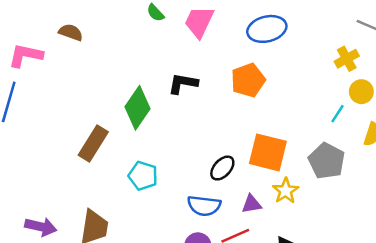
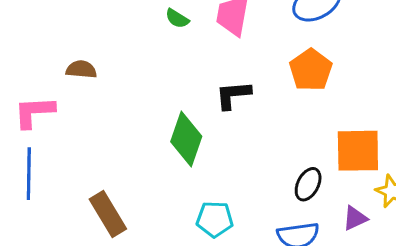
brown rectangle: (93, 143) -> (108, 214), moved, turned -48

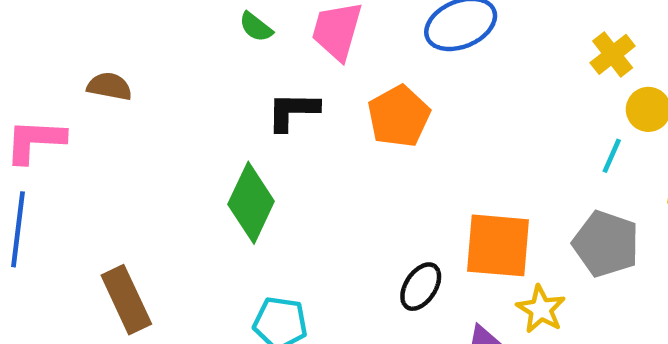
orange pentagon: (311, 70) -> (399, 116), moved
black L-shape: (233, 95) -> (293, 111), moved

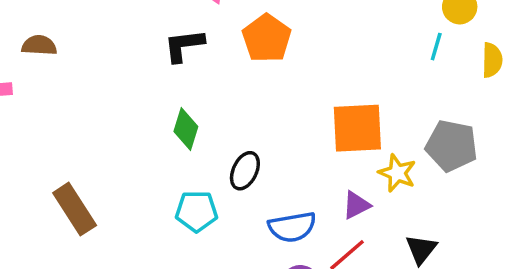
green diamond: (251, 203) -> (186, 129), moved, size x0.7
gray pentagon: (606, 244) -> (452, 146), moved
black ellipse: (421, 287) -> (245, 171), moved

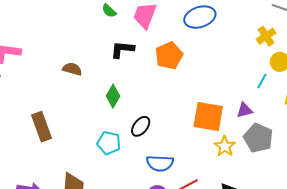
brown semicircle: (39, 45) -> (72, 69), moved
purple triangle: (356, 205) -> (245, 110), moved

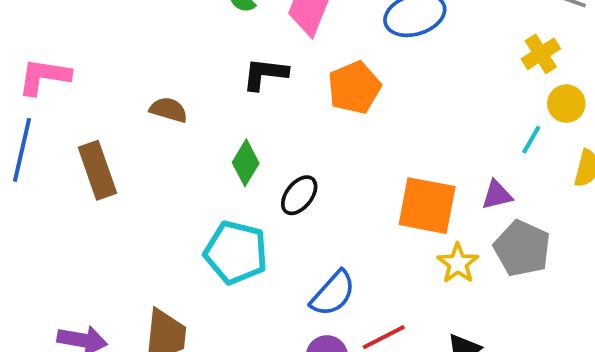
black ellipse: (141, 126) -> (299, 195), moved
brown rectangle: (42, 127) -> (97, 170), moved
cyan pentagon: (109, 143) -> (236, 252), size x1.4
blue semicircle: (160, 163) -> (333, 293), turned -52

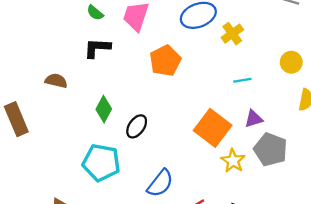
yellow cross: (541, 54) -> (232, 34), moved
black L-shape: (265, 74) -> (97, 48), moved
cyan line: (531, 140) -> (242, 80), moved, turned 54
orange square: (427, 206) -> (213, 128), turned 30

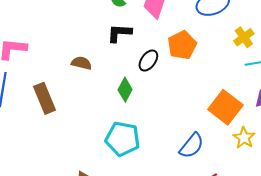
yellow cross: (232, 34) -> (244, 37), moved
black ellipse: (137, 126) -> (148, 61), moved
blue semicircle: (160, 183) -> (192, 146), moved

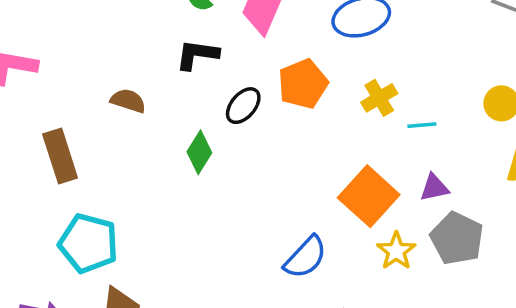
yellow cross: (244, 37) -> (379, 98), moved
cyan pentagon: (123, 139) -> (88, 243), moved

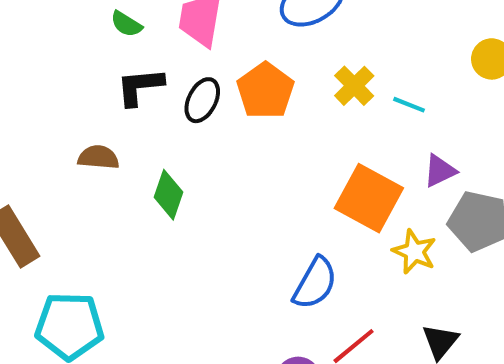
brown semicircle: (128, 101) -> (98, 157), moved
black ellipse: (243, 106) -> (202, 100), moved
cyan line: (422, 125) -> (409, 105), turned 40

